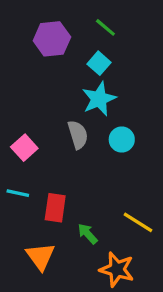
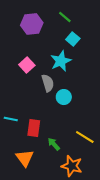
cyan square: (99, 63) -> (73, 39), moved
cyan circle: (122, 140) -> (64, 97), moved
pink square: (24, 148) -> (27, 65), moved

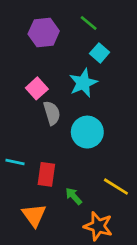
gray semicircle: (48, 83) -> (52, 113), moved
cyan circle: (64, 97) -> (87, 132), size x1.5

